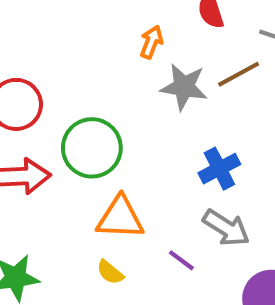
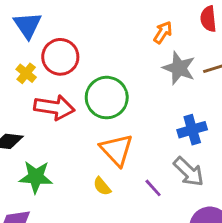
orange triangle: (120, 218) -> (117, 150), turned 33

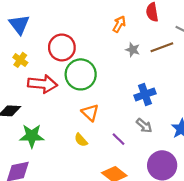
red circle: (60, 57) -> (62, 47), moved
gray star: (179, 68) -> (133, 50), size x0.6
orange triangle: (117, 150) -> (90, 113), size x0.7
gray arrow: (189, 172) -> (144, 126), size x0.7

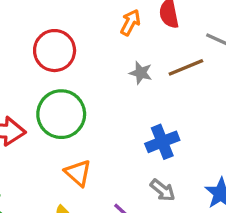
orange arrow: (119, 24) -> (130, 22), moved
red circle: (62, 47) -> (55, 51), moved

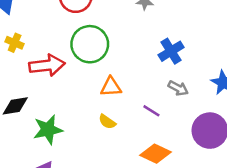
orange triangle: (78, 173) -> (111, 87), turned -35

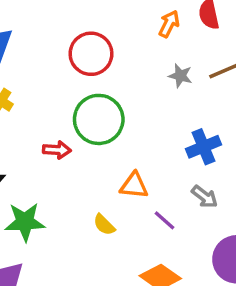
red arrow: (47, 65) -> (57, 150), moved, size x0.6
orange triangle: (111, 87) -> (134, 185), moved

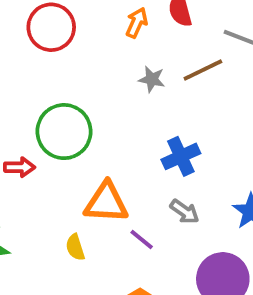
red circle: (91, 54) -> (51, 27), moved
orange triangle: (134, 185) -> (106, 203), size x1.4
yellow semicircle: (104, 225) -> (75, 247), turned 30

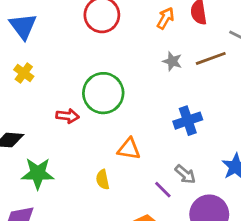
orange triangle: (106, 203) -> (129, 149), size x0.7
gray arrow: (185, 212) -> (185, 174), moved
purple line: (142, 239) -> (163, 190), moved

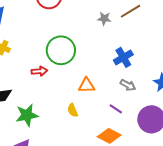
gray arrow: (185, 174) -> (128, 85), moved

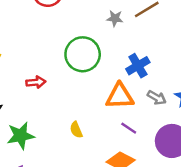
green circle: (61, 50) -> (83, 54), moved
orange triangle: (87, 85) -> (120, 96), moved, size x1.4
gray arrow: (128, 85) -> (157, 98), moved

